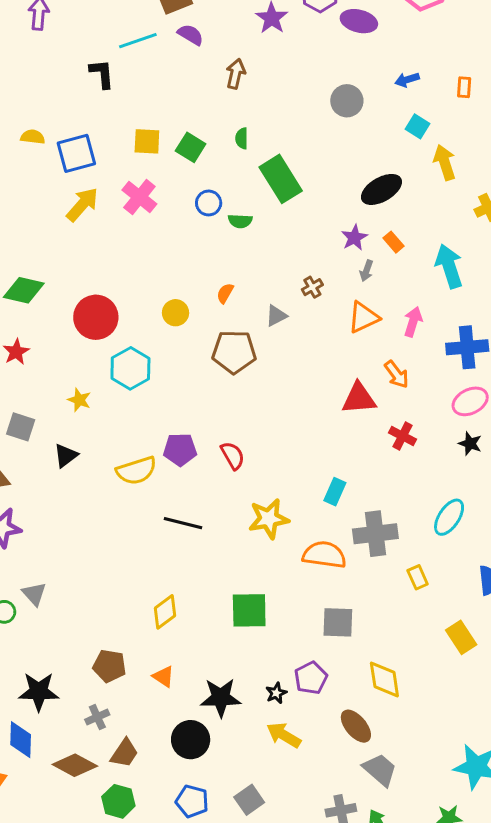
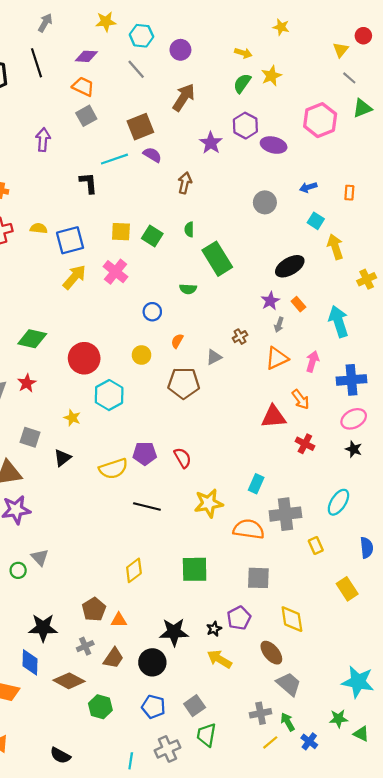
blue circle: (209, 203) -> (152, 312), moved
brown pentagon: (109, 666) -> (94, 609), turned 30
orange triangle: (163, 676) -> (119, 620), moved, turned -35
brown trapezoid: (124, 753) -> (113, 658), moved

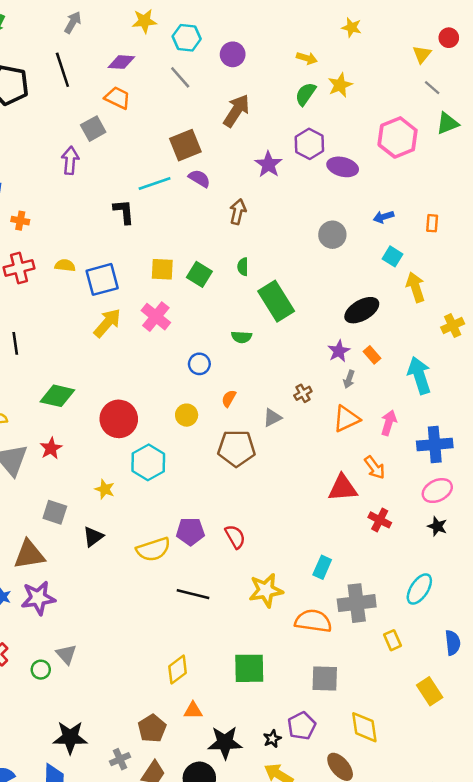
gray square: (86, 116) -> (93, 129), moved
brown pentagon: (94, 609) -> (152, 728), moved
orange triangle: (119, 620) -> (193, 711), moved

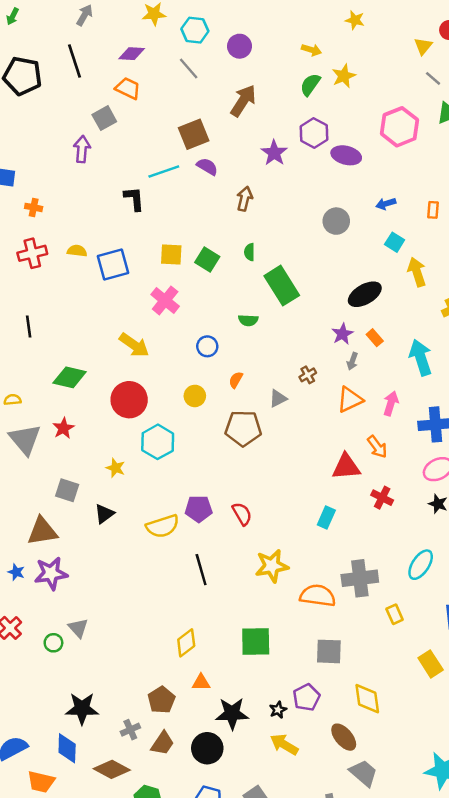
yellow arrow: (107, 323) -> (134, 345), moved, turned 84
cyan rectangle: (322, 567) -> (326, 518), moved
black line: (193, 594) -> (201, 570), turned 60

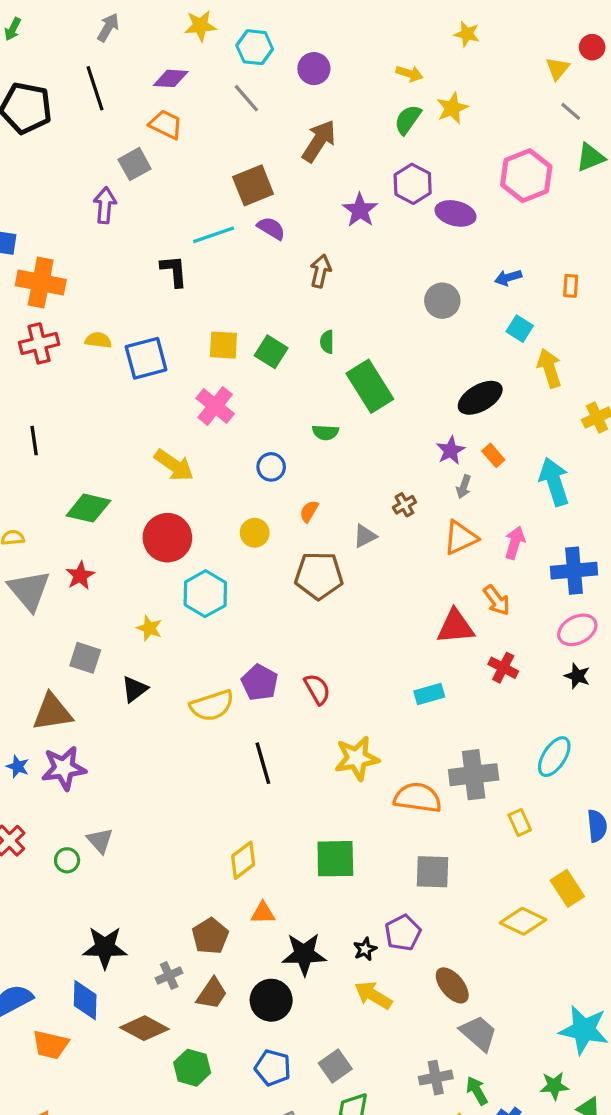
orange cross: (34, 207) -> (41, 283), size x2.0
purple pentagon: (199, 509) -> (260, 683), turned 30
cyan rectangle: (326, 518) -> (429, 694), turned 50
yellow diamond: (367, 699) -> (523, 921), moved, turned -56

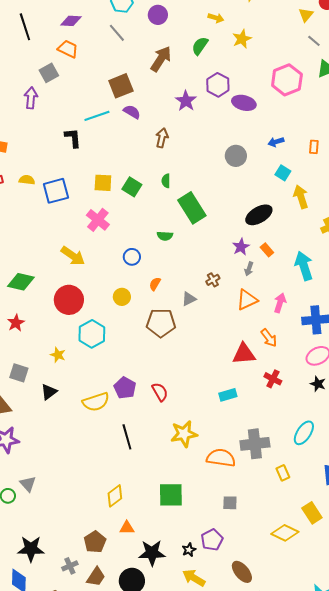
green semicircle: (408, 120) -> (200, 46), moved
gray square: (432, 872) -> (230, 503), size x0.7

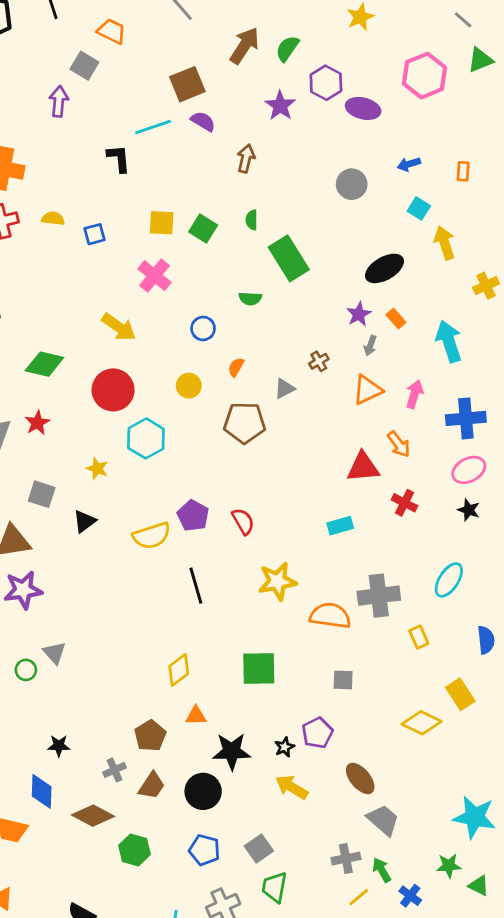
green semicircle: (200, 46) -> (287, 48), moved
gray square: (49, 73) -> (84, 66), turned -30
blue square: (56, 191) -> (94, 234), size x0.6
black star: (31, 549) -> (59, 746), size x0.6

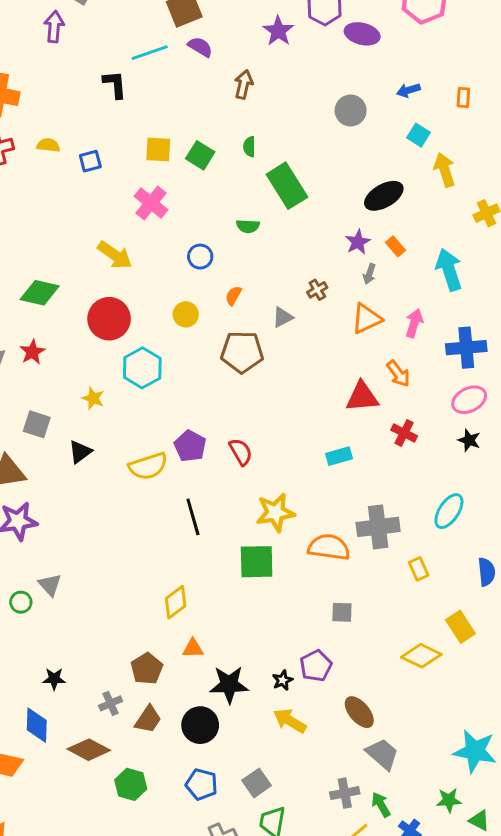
green square: (259, 669) -> (257, 562), moved

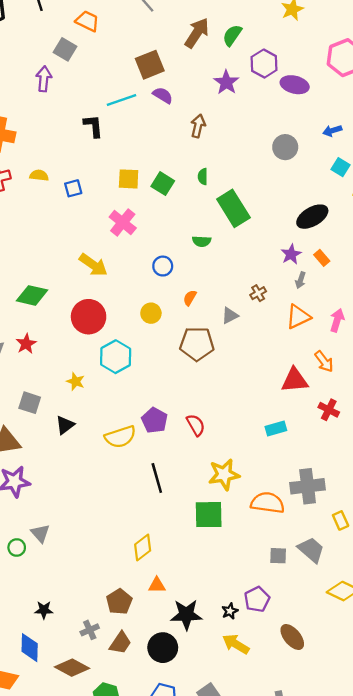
gray trapezoid: (382, 754) -> (311, 550), moved

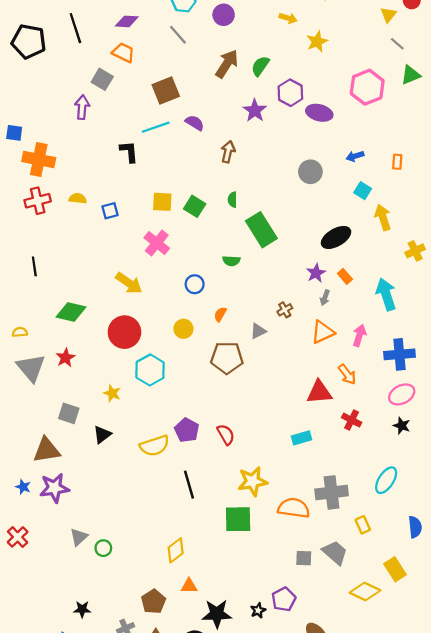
brown square: (150, 65) -> (166, 90), moved
gray triangle: (40, 533) -> (79, 537), turned 30
green circle: (17, 547) -> (103, 548), moved

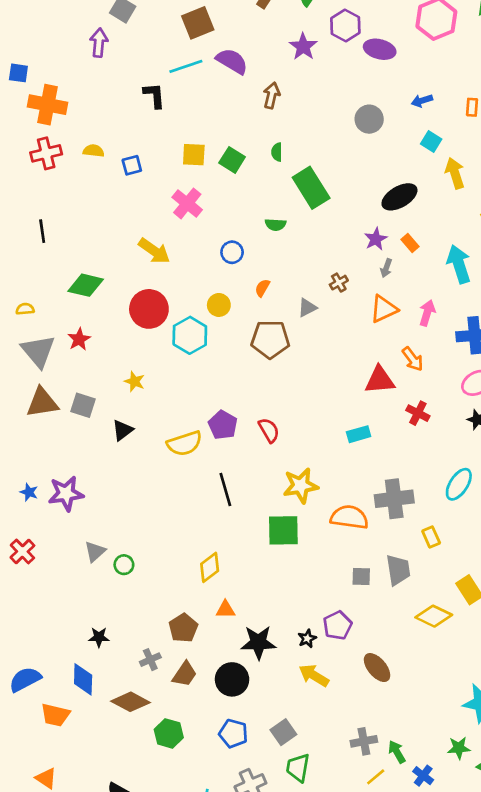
purple semicircle: (195, 123) -> (232, 61), size x1.4
cyan hexagon: (150, 370) -> (190, 335), moved
brown triangle: (47, 450) -> (42, 403), moved
gray trapezoid: (335, 553) -> (398, 570), turned 40

